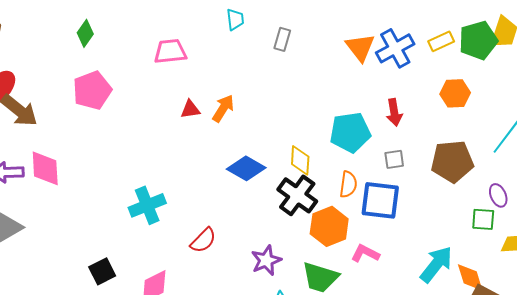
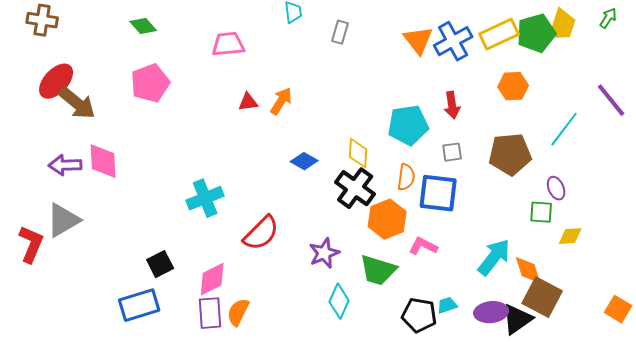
green diamond: (85, 33) -> (143, 26), turned -76
yellow rectangle: (441, 41) -> (499, 34), size x1.5
blue diamond: (246, 168) -> (304, 161), size x0.7
red semicircle: (203, 240) -> (261, 233), size x1.4

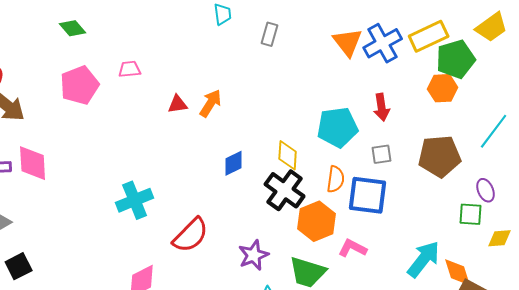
yellow trapezoid: (562, 25) -> (492, 27), turned 36
green pentagon: (536, 33) -> (456, 59), moved
pink trapezoid: (228, 44) -> (130, 69), moved, size x0.7
blue diamond: (304, 161) -> (234, 163), turned -56
black square: (160, 264) -> (19, 266), moved

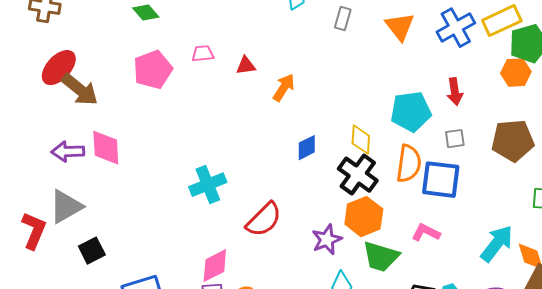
orange triangle: (348, 42) -> (400, 27), moved
red triangle: (178, 104) -> (246, 66), moved
orange semicircle: (336, 179) -> (409, 164), size x1.4
orange hexagon: (317, 221) -> (364, 217), moved

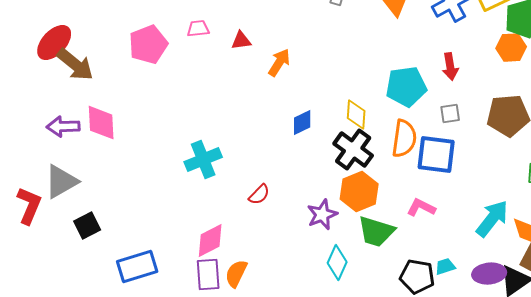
red semicircle: (264, 220) -> (259, 195), size x0.6

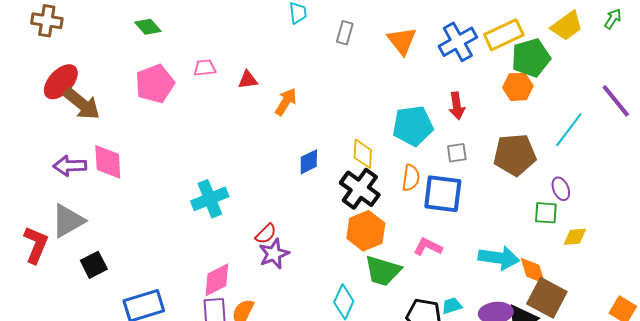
orange semicircle: (404, 139) -> (411, 178), size x0.7
purple star: (322, 215) -> (274, 254), moved
cyan arrow: (492, 219) -> (499, 258), turned 60

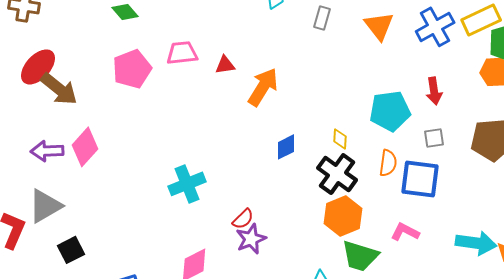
pink trapezoid: (205, 68) -> (182, 53), size x1.4
orange arrow: (286, 102) -> (263, 87), size x1.4
yellow diamond: (363, 154) -> (340, 139), size x0.7
pink diamond: (108, 162) -> (85, 147), turned 45

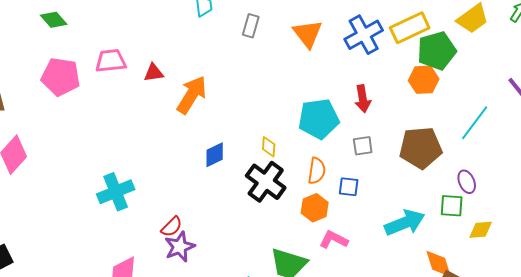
pink pentagon: (132, 69) -> (61, 77), turned 30
blue square: (420, 179) -> (349, 187), size x0.5
orange hexagon: (343, 216) -> (315, 208), moved, size x0.7
cyan arrow: (476, 243) -> (405, 223), moved, turned -30

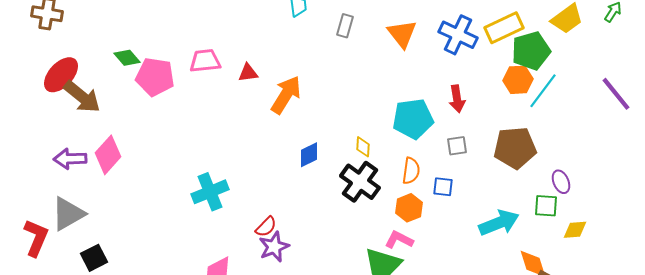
green diamond: (54, 20) -> (127, 58), moved
blue cross: (364, 35) -> (458, 35), turned -36
cyan line: (475, 123) -> (543, 91), moved
pink L-shape: (334, 240) -> (399, 240), moved

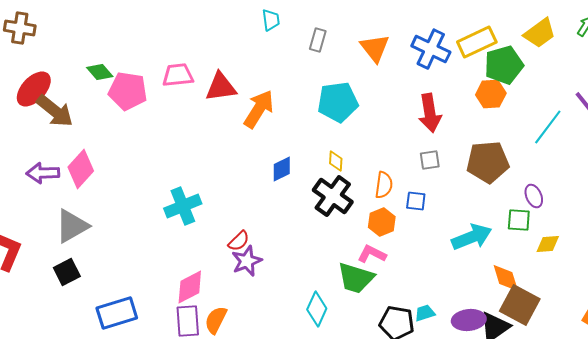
red triangle: (248, 73) -> (221, 87), size x1.6
cyan line: (543, 91) -> (548, 127), moved
red arrow: (457, 99) -> (430, 113), size x1.4
cyan pentagon: (413, 119) -> (338, 102), moved
gray triangle: (68, 214) -> (72, 226), moved

